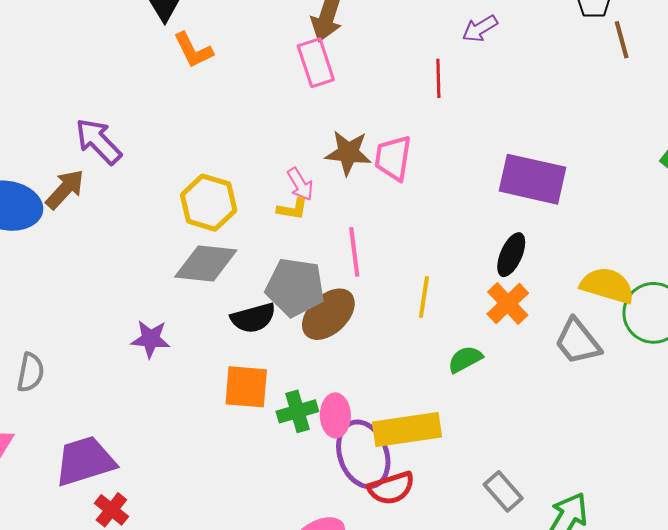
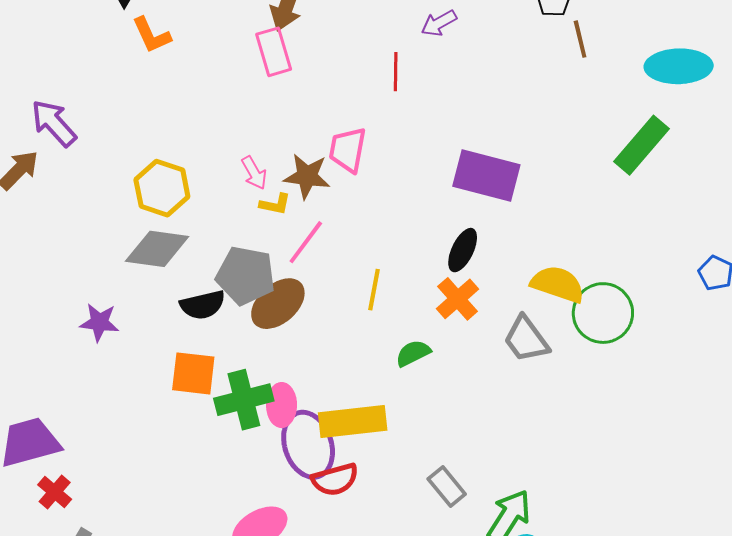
brown star: (348, 153) -> (307, 176), moved
yellow L-shape: (292, 209) -> (275, 204), moved
pink line: (354, 252) -> (306, 242), turned 42
green cross: (297, 411) -> (244, 400), size x1.4

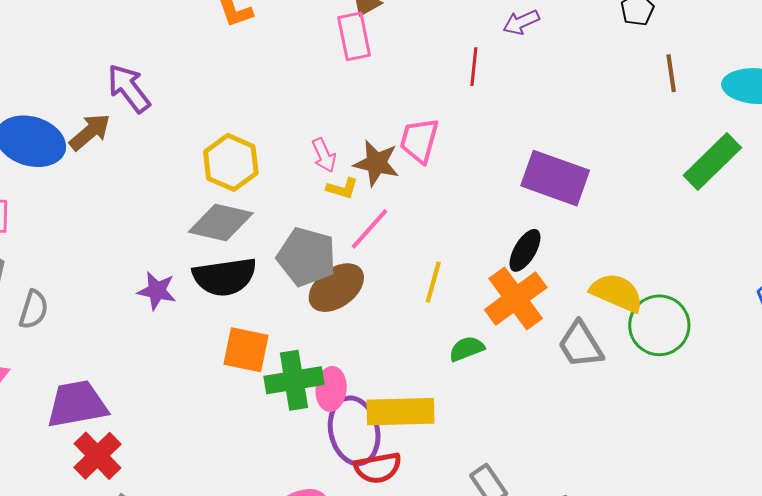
brown line: (580, 39) -> (671, 73), moved
orange cross: (458, 299) -> (516, 299), size x1.4
black semicircle: (203, 305) -> (225, 277), moved, size x1.4
red cross: (55, 492) -> (97, 456), size x1.4

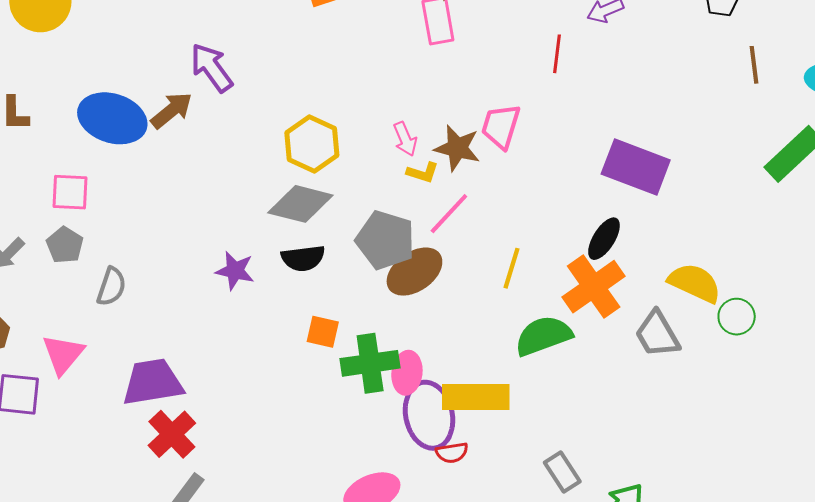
black semicircle: (225, 277) -> (303, 258), size x0.7
green circle: (659, 325) -> (737, 317), size x0.6
green semicircle: (467, 349) -> (543, 336), size x1.6
orange square: (246, 350) -> (323, 332), size x0.7
red semicircle: (378, 468) -> (452, 453), size x0.7

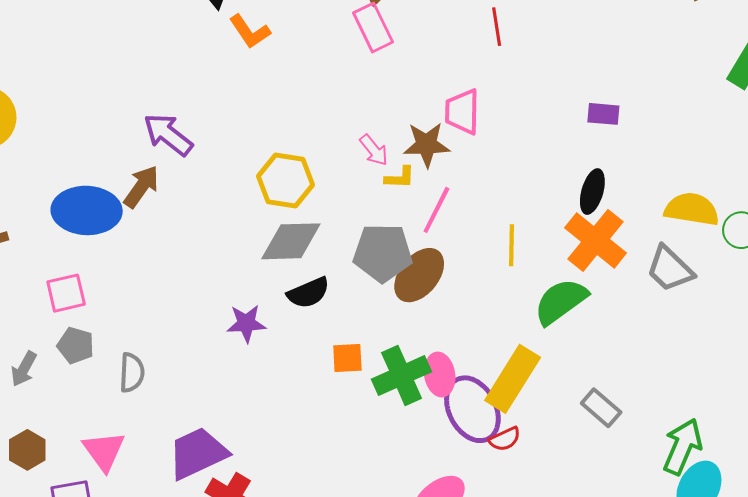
purple rectangle: (636, 167) -> (603, 114), size x0.5
yellow rectangle: (476, 397) -> (513, 379), turned -42
gray rectangle: (562, 472) -> (601, 408), moved

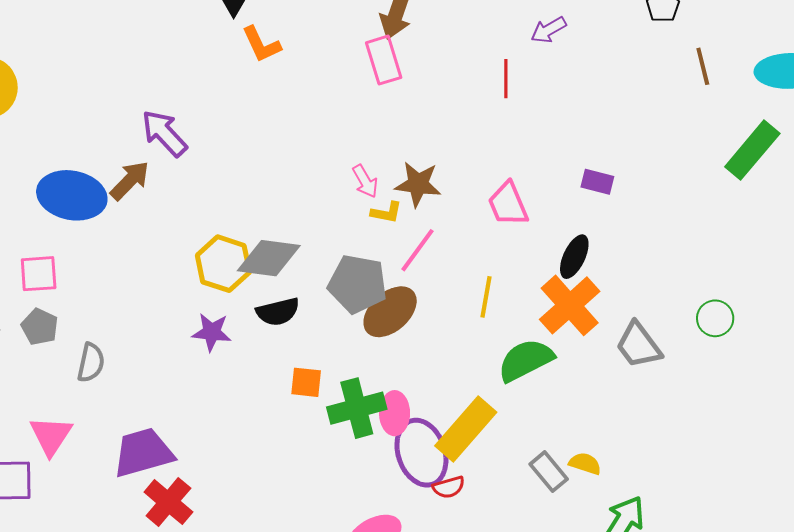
pink trapezoid: (462, 112) -> (508, 204), moved, turned -33
yellow hexagon: (286, 181) -> (223, 264), moved
yellow semicircle: (692, 209) -> (585, 464), moved, size x0.6

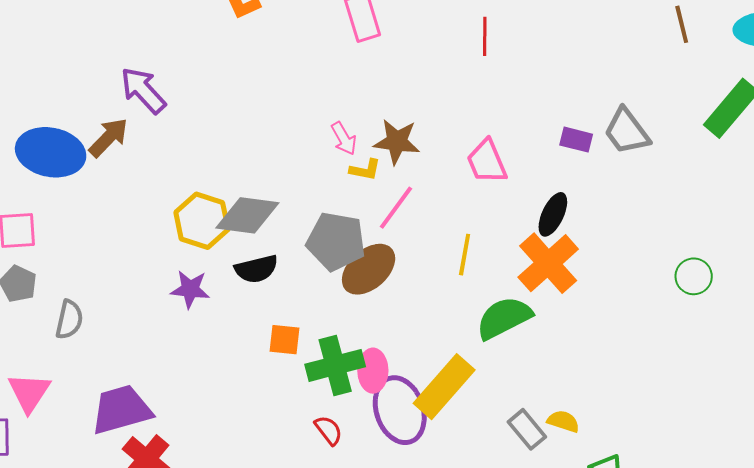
gray trapezoid: (639, 345) -> (627, 131), moved
red semicircle: (449, 487) -> (328, 430), moved, turned -112

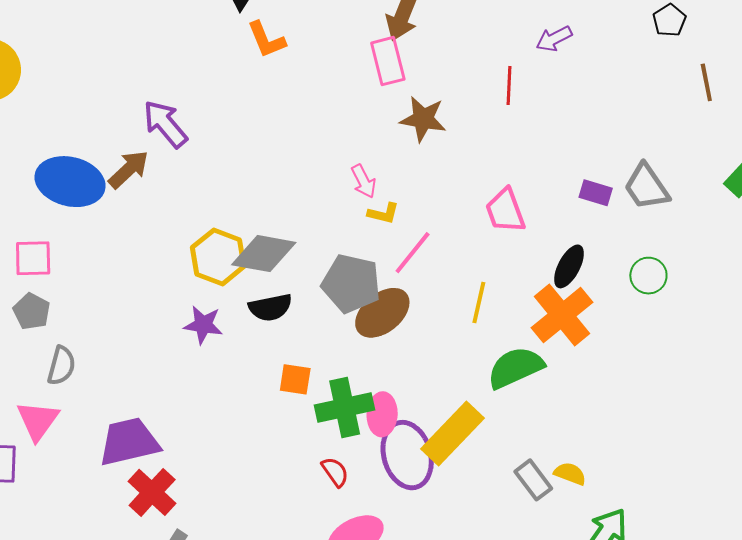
brown star: (397, 142) -> (423, 119), moved
green circle: (694, 276) -> (648, 276), moved
gray semicircle: (69, 320) -> (61, 366), moved

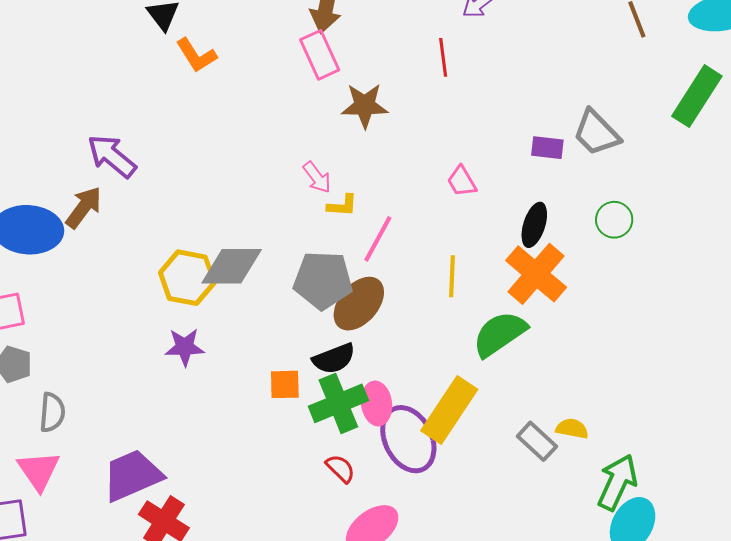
pink trapezoid: (505, 211) -> (462, 181), size x0.7
black semicircle: (270, 307) -> (334, 359), moved

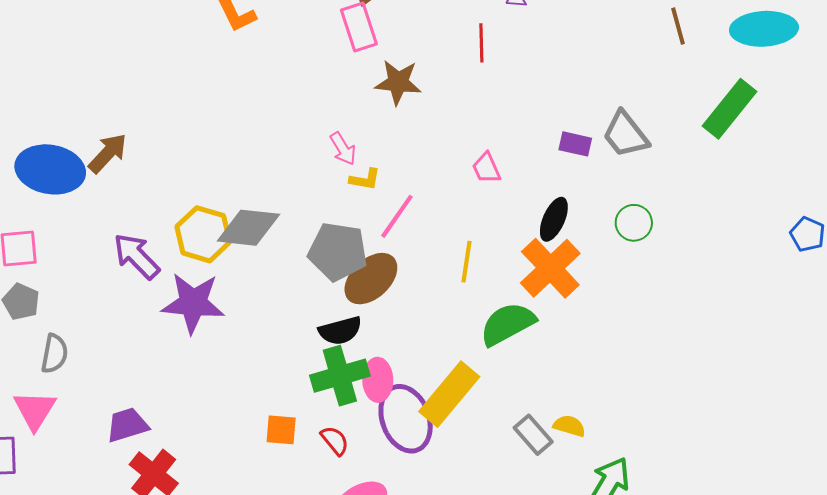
purple arrow: (112, 156) -> (137, 256), moved
purple star: (185, 347) -> (193, 303), size x1.6
orange square: (285, 384) -> (281, 430), moved
purple trapezoid: (132, 475) -> (127, 425), size x0.7

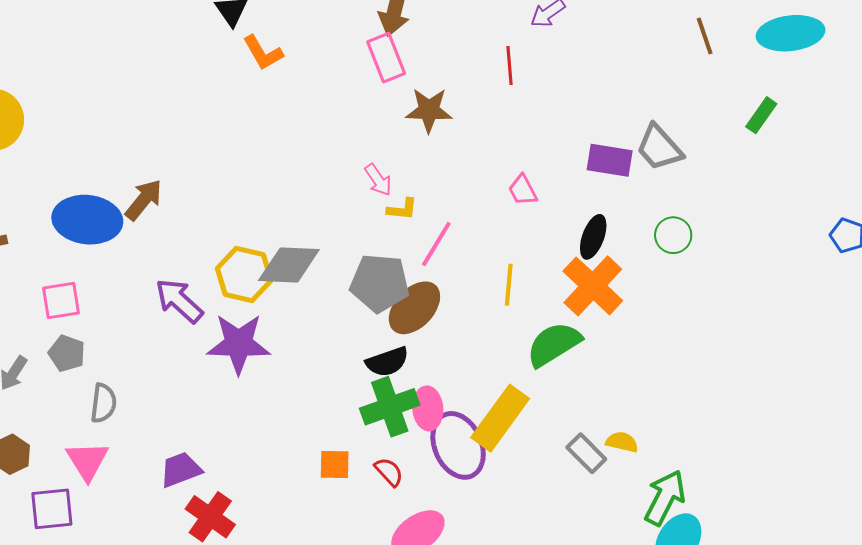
green rectangle: (729, 109) -> (761, 115), size x0.6
purple rectangle: (575, 144) -> (610, 160), size x1.4

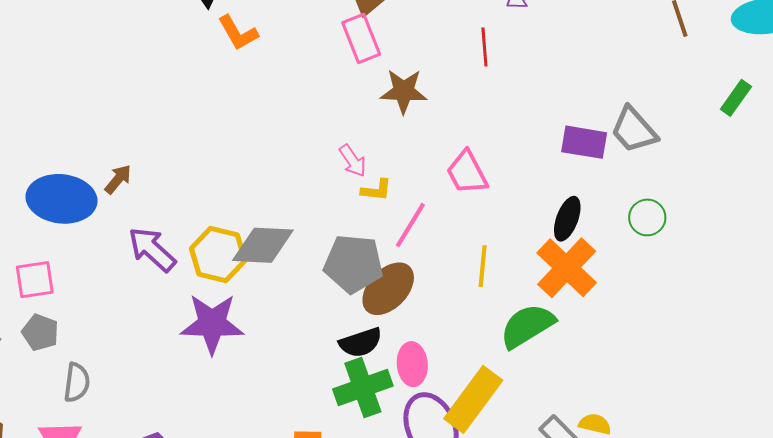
pink trapezoid: (523, 190) -> (467, 173), moved, size x1.4
brown arrow: (144, 200) -> (118, 179), size x0.7
purple arrow: (179, 301) -> (152, 249), moved
pink ellipse: (428, 408) -> (412, 364), moved

